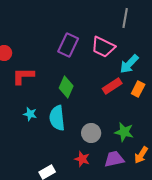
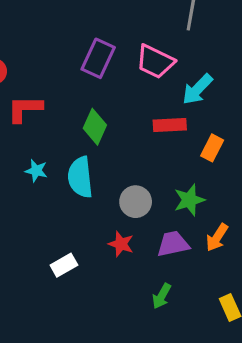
red rectangle: (112, 86) -> (170, 125), turned 30
orange rectangle: (138, 89) -> (212, 148), moved
green star: (124, 132) -> (189, 200), turned -30

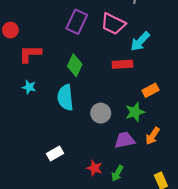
orange rectangle: (212, 148) -> (151, 90), moved, turned 35
cyan star: (36, 171) -> (29, 87), moved
red star: (121, 244) -> (94, 168), moved

